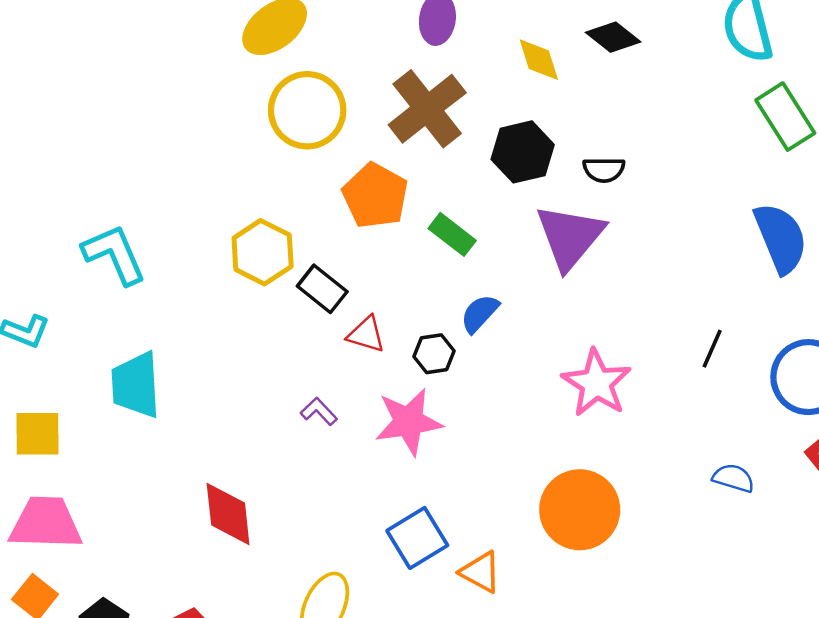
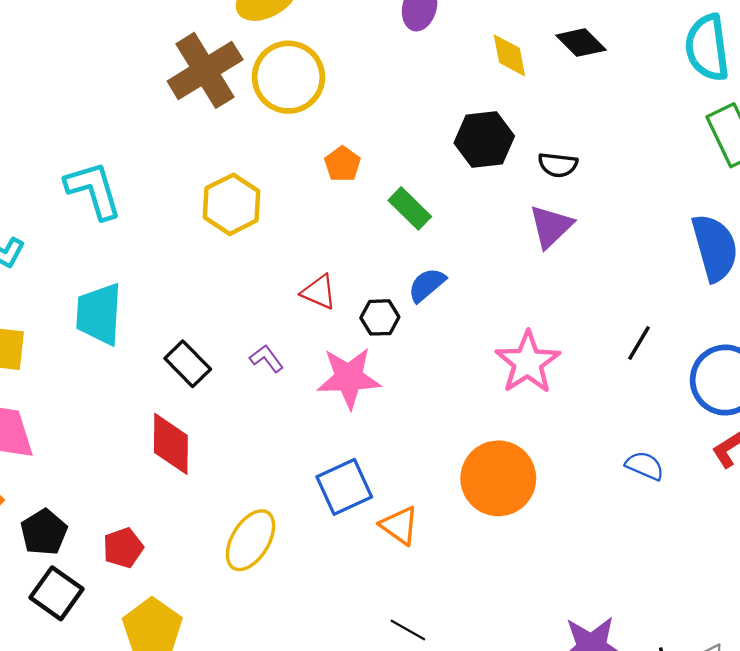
brown cross: (427, 109) -> (205, 70), moved
orange pentagon: (375, 196) -> (342, 164), size x0.6
purple triangle: (570, 237) -> (551, 226), moved, size x0.7
black rectangle: (322, 289) -> (188, 364), moved

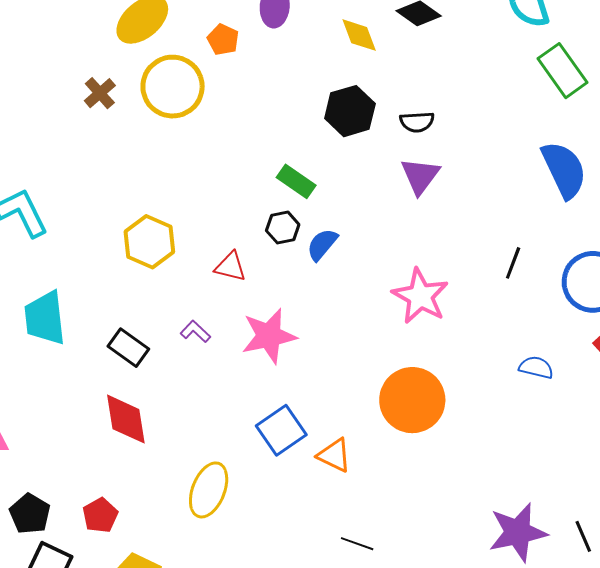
brown cross: (205, 70) -> (100, 93), size x0.5
orange pentagon: (342, 164) -> (223, 40), moved
yellow hexagon: (232, 204) -> (149, 242), moved
black hexagon: (380, 317) -> (283, 228), moved

